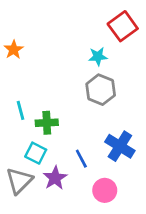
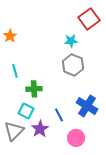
cyan line: (21, 110) -> (15, 71), moved

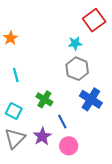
green cross: (34, 89) -> (44, 99), moved, turned 35
blue cross: (87, 106) -> (91, 99), moved
cyan square: (26, 111) -> (14, 111), moved
pink circle: (76, 138) -> (69, 146), moved

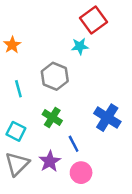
red square: (94, 20) -> (94, 20), moved
cyan star: (75, 43) -> (80, 46), moved
gray hexagon: (77, 69) -> (55, 76), moved

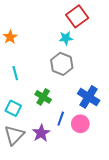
gray hexagon: (55, 76) -> (62, 64), moved
blue line: (74, 144) -> (61, 119), turned 48
pink circle: (81, 173) -> (80, 124), moved

